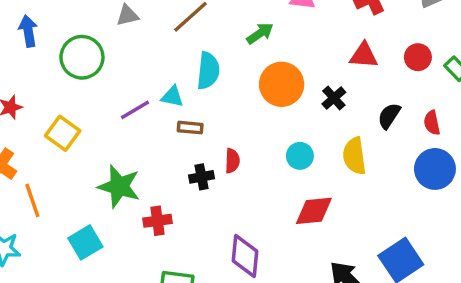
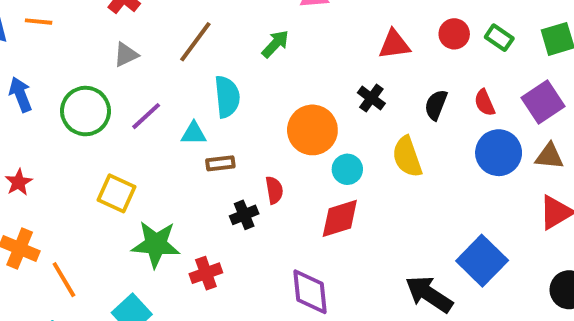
orange circle: (282, 84) -> (312, 130), moved
purple line: (135, 110) -> (146, 116), moved
yellow square: (63, 133) -> (117, 193), moved
red diamond: (314, 211) -> (340, 218), moved

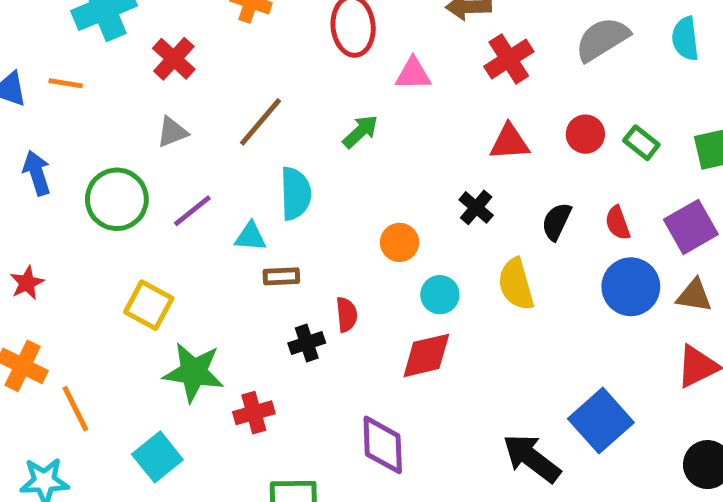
orange circle: (312, 130) -> (400, 242), size x0.6

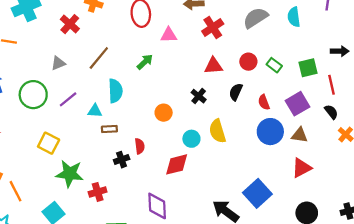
red cross: (174, 59) -> (70, 24), moved
black semicircle: (557, 221) -> (236, 92), moved
cyan circle: (440, 295) -> (191, 139), moved

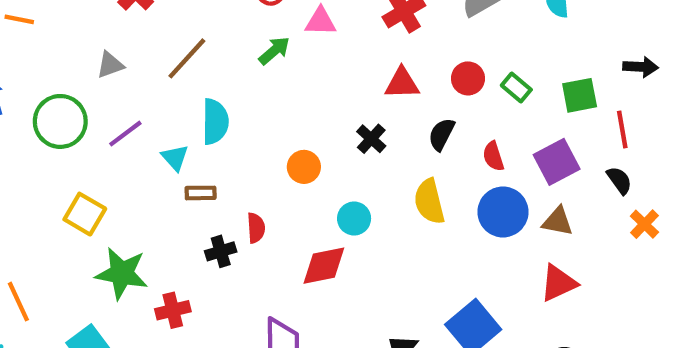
green arrow: (145, 62) -> (274, 51), moved
cyan triangle: (95, 111) -> (175, 158), turned 42
yellow semicircle: (217, 131) -> (429, 201), moved

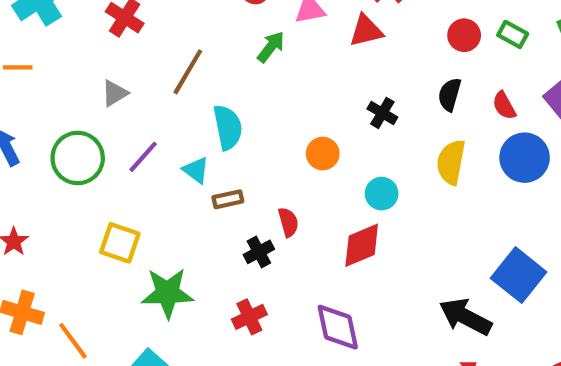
red triangle: (402, 83) -> (366, 31), moved
yellow semicircle: (429, 201) -> (451, 162), turned 36
red cross: (173, 310) -> (249, 317), moved

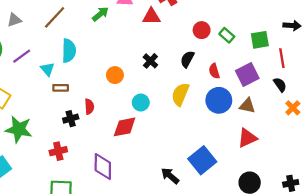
black arrow: (465, 317) -> (170, 176), size x0.7

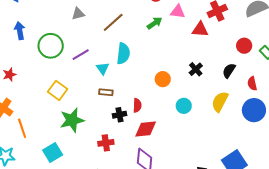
gray triangle: (14, 20) -> (78, 14), moved
brown rectangle: (61, 88) -> (106, 92), moved
red diamond: (125, 127) -> (146, 129), moved
green star: (19, 129) -> (72, 120), turned -30

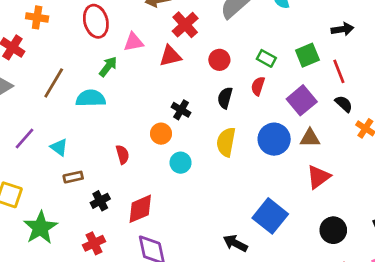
red circle: (244, 46) -> (219, 60), moved
cyan semicircle: (123, 53) -> (91, 98), moved, turned -80
orange circle: (163, 79) -> (161, 134), moved
red semicircle: (252, 83) -> (258, 86), moved, turned 48
red semicircle: (137, 105) -> (122, 155), moved

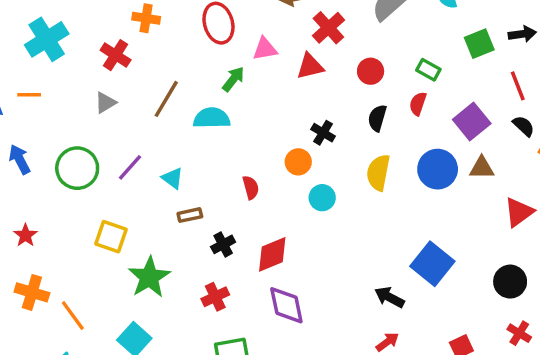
green square: (307, 55) -> (479, 44), moved
red triangle: (318, 177) -> (519, 212), moved

